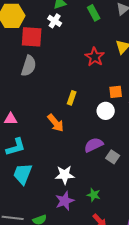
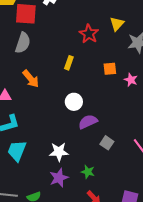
yellow rectangle: (72, 98) -> (69, 63), moved
white circle: (106, 111) -> (74, 102), moved
orange arrow: (56, 123) -> (31, 79), moved
gray square: (113, 157) -> (107, 143), moved

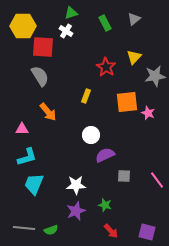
gray semicircle: (23, 43) -> (40, 76), turned -50
orange square: (110, 69) -> (127, 102), size x1.6
gray square: (107, 143) -> (124, 176), turned -32

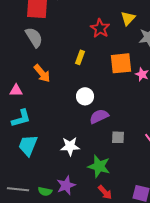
green star: (105, 205) -> (99, 166), size x1.6
purple star: (76, 211) -> (66, 185), moved
green semicircle: (51, 230) -> (45, 191), turned 32

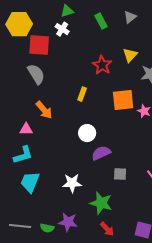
pink triangle: (16, 90) -> (26, 129), moved
purple star: (66, 185) -> (68, 222), turned 30

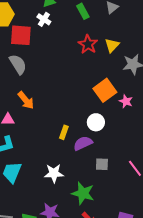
red star: (102, 65) -> (88, 44), moved
yellow rectangle: (82, 94) -> (64, 132), moved
orange square: (123, 100) -> (105, 90), turned -30
white circle: (87, 133) -> (96, 122), moved

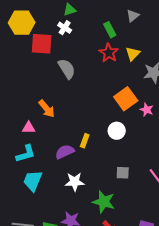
green rectangle: (83, 11) -> (110, 30), moved
gray semicircle: (18, 64) -> (67, 69), moved
purple semicircle: (83, 143) -> (65, 152), moved

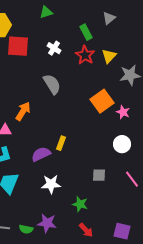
white cross: (65, 28) -> (54, 48), moved
gray semicircle: (67, 69) -> (52, 84), moved
orange arrow: (47, 109) -> (23, 111), turned -108
white circle: (117, 131) -> (122, 144), moved
green star: (104, 202) -> (80, 204), size x0.7

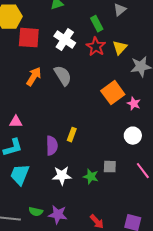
white cross: (54, 48) -> (65, 40), size x1.5
orange arrow: (23, 111) -> (34, 77), moved
purple semicircle: (41, 154) -> (52, 146), turned 114
green star: (80, 204) -> (91, 177), moved
green semicircle: (26, 229) -> (36, 212), moved

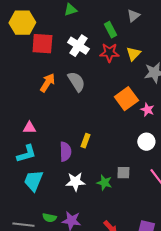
red star: (96, 47) -> (109, 53), turned -30

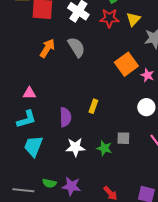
yellow rectangle: (85, 141) -> (93, 106), moved

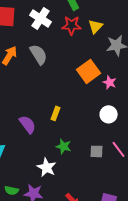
purple semicircle: (65, 117) -> (28, 124), turned -36
gray square: (123, 138) -> (97, 151), moved
white star: (75, 147) -> (47, 167), moved, turned 30
green star: (104, 148) -> (64, 146), moved

